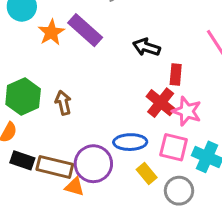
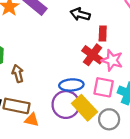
brown arrow: (63, 103) -> (18, 74), moved
purple circle: (93, 164) -> (66, 105), moved
yellow rectangle: (147, 174) -> (85, 108), size x1.6

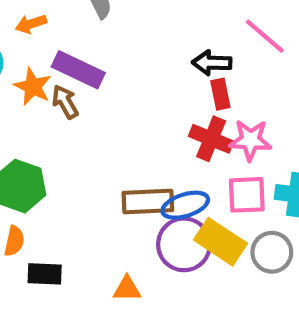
black arrow: (80, 14) -> (212, 63), moved
brown arrow: (18, 74) -> (65, 102), moved
brown rectangle: (16, 106) -> (148, 201), moved

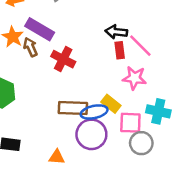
pink line: (265, 36) -> (140, 46), moved
red cross: (211, 139) -> (63, 59), moved
pink square: (247, 195) -> (130, 123), moved
yellow rectangle: (221, 242) -> (111, 104), moved, size x0.7

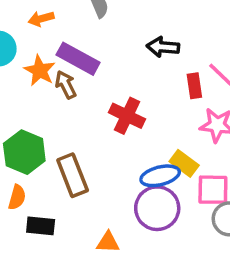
black arrow: (116, 32) -> (163, 47), moved
red cross: (63, 59) -> (127, 116), moved
brown rectangle: (73, 108) -> (73, 175), moved, turned 68

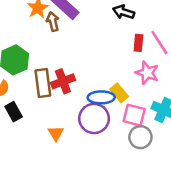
red cross: (127, 116) -> (63, 81), moved, turned 30
black rectangle: (41, 226) -> (14, 112), turned 42
orange triangle: (108, 242) -> (56, 133), turned 42

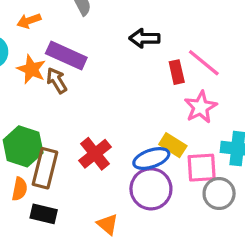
pink star: (147, 73) -> (201, 107), turned -30
brown rectangle: (43, 83) -> (45, 168), moved, turned 40
black rectangle: (14, 112) -> (44, 214), turned -30

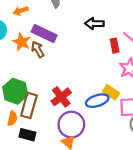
purple circle: (151, 189) -> (71, 125), moved

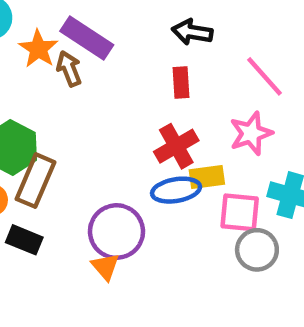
red rectangle: (115, 46) -> (181, 82), moved
yellow rectangle: (111, 92) -> (207, 177), turned -49
red cross: (61, 97) -> (176, 146), moved

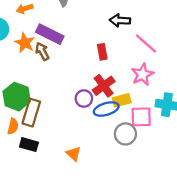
black arrow: (192, 32) -> (120, 20), moved
purple circle: (117, 232) -> (84, 99), moved, size x0.6
gray circle: (257, 250) -> (125, 134), moved

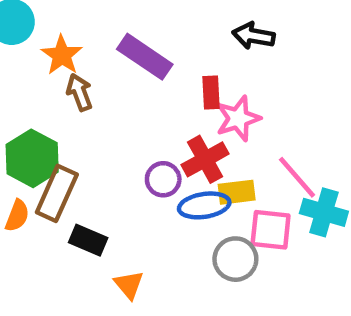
purple rectangle: (50, 34) -> (145, 57), moved
pink line: (146, 43) -> (297, 177), moved
brown arrow: (42, 51) -> (79, 92), moved
pink star: (142, 74) -> (238, 118), moved
black rectangle: (29, 145) -> (88, 240), moved

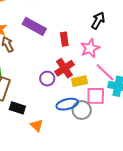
black arrow: (254, 36) -> (98, 21), moved, turned 114
pink star: (238, 118) -> (90, 48), moved
blue ellipse: (204, 205) -> (67, 104), moved

